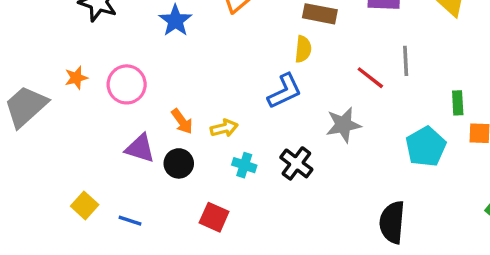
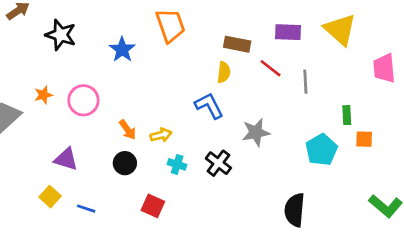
red line: (370, 78) -> (271, 68), moved
blue L-shape: (285, 91) -> (209, 106), turned -92
purple triangle: (140, 148) -> (66, 159), moved

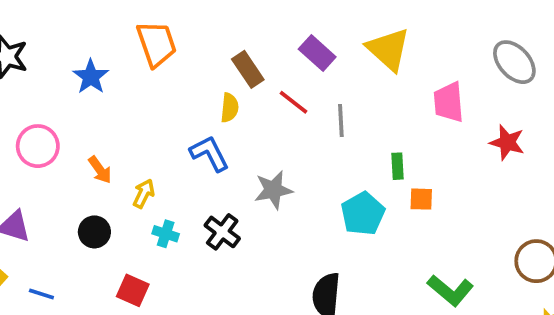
purple rectangle: (288, 32) -> (317, 53), turned 40
brown rectangle: (237, 44) -> (248, 69), turned 45
orange arrow: (128, 130) -> (100, 170), moved
yellow arrow: (161, 135) -> (144, 194), turned -50

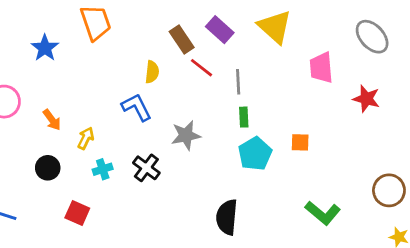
brown rectangle: (248, 69) -> (182, 39), moved
green rectangle: (398, 166) -> (244, 117), moved
cyan cross: (166, 234) -> (103, 169), turned -36

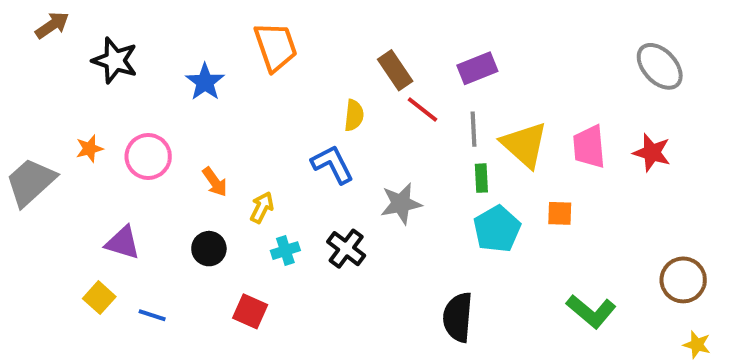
yellow triangle: (275, 27) -> (524, 145), moved
purple rectangle: (220, 30) -> (477, 68), moved, turned -64
pink trapezoid: (321, 68) -> (589, 147), moved

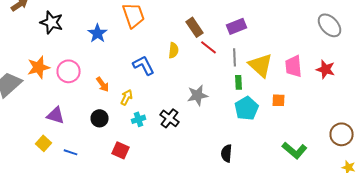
orange star: (89, 149) -> (38, 67), size x1.6
blue L-shape: (332, 164) -> (144, 65), moved
black semicircle: (458, 317) -> (226, 153), size x0.7

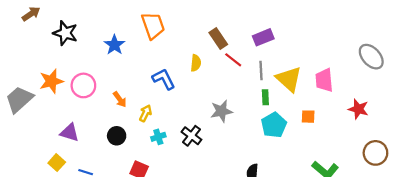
gray ellipse: (330, 25) -> (371, 57), moved
red star: (326, 69) -> (358, 109), moved

